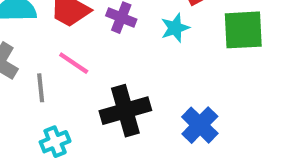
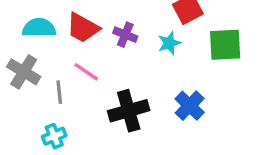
blue cross: (200, 125) -> (190, 106), moved
cyan cross: (55, 142) -> (54, 136), moved

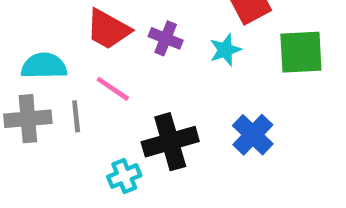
cyan semicircle: (39, 28) -> (44, 66), moved
gray cross: (24, 72) -> (28, 119), moved, turned -36
cyan cross: (54, 136) -> (124, 176), moved

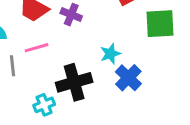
cyan star: (225, 50) -> (110, 54), moved
pink line: (113, 89) -> (37, 48), turned -50

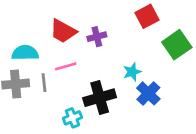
purple cross: (71, 15) -> (97, 37), turned -36
green square: (160, 24) -> (177, 45), turned -32

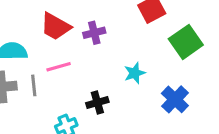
blue cross: (148, 93) -> (175, 99), moved
black cross: (100, 98) -> (97, 103), size x0.6

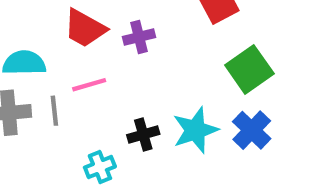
green square: (186, 42) -> (249, 69), moved
cyan star: (135, 73) -> (195, 130), moved, size x1.5

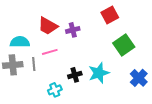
blue cross: (252, 130) -> (139, 78), moved

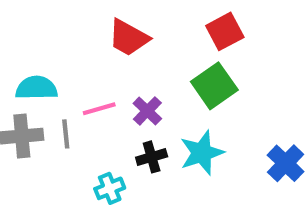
red trapezoid: (48, 26) -> (129, 38), moved
purple cross: (73, 30) -> (147, 111), moved, turned -32
green square: (124, 45) -> (214, 86), moved

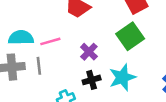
pink line: (99, 109) -> (50, 41), moved

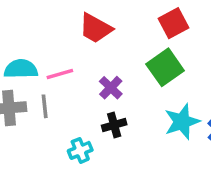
cyan star: (122, 77) -> (182, 122), moved

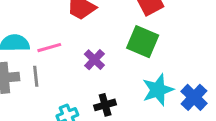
green square: (165, 67) -> (143, 42), turned -32
black cross: (114, 125) -> (105, 105), moved

